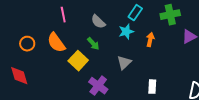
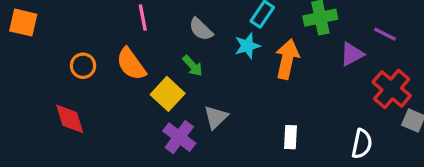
orange arrow: (150, 40) -> (287, 59), size x1.6
gray triangle: (124, 63) -> (216, 117), moved
purple cross: (98, 86) -> (179, 137), moved

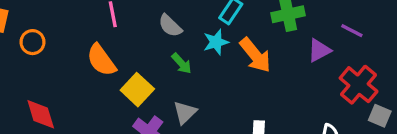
orange arrow: (287, 59) -> (255, 55), turned 129
orange circle: (83, 66) -> (32, 42), moved
green arrow: (193, 66) -> (182, 63), moved

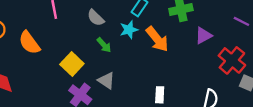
purple line: (352, 31) -> (241, 21), moved
orange semicircle: (101, 60) -> (29, 43), moved
gray triangle: (185, 113) -> (106, 81), turned -42

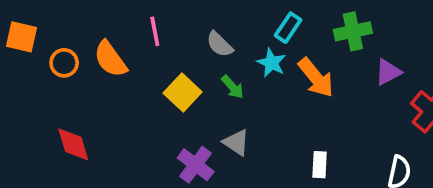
cyan star: (129, 30) -> (271, 63), turned -30
orange semicircle: (29, 43) -> (110, 59), moved
yellow square: (72, 64) -> (183, 92), moved

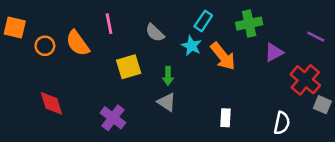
green arrow: (233, 87) -> (168, 76), moved, turned 42
yellow square: (183, 92) -> (129, 67), turned 30
purple cross: (196, 165) -> (113, 118), moved

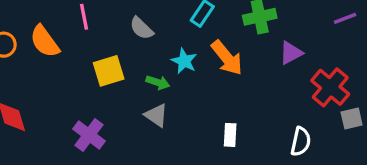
purple line: (316, 37) -> (345, 18), moved, turned -48
cyan star: (191, 46) -> (184, 61), moved
green arrow: (168, 76) -> (158, 82), turned -72
gray square: (322, 105) -> (352, 119), turned -36

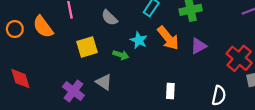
purple triangle: (291, 53) -> (199, 46), moved
gray triangle: (156, 115) -> (104, 82), moved

